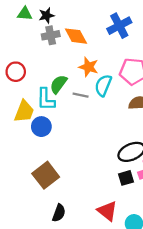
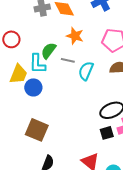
cyan semicircle: (103, 85) -> (86, 71), moved
brown square: (46, 175) -> (37, 130), turned -30

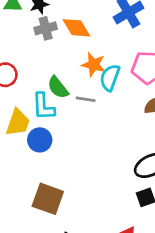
green semicircle: (49, 51) -> (58, 87), turned -72
cyan semicircle: (86, 71) -> (110, 78), moved

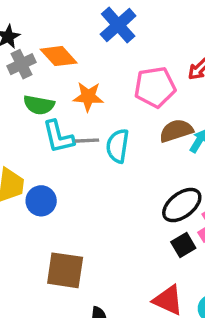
cyan semicircle: (110, 78) -> (118, 146), moved
green semicircle: (58, 87) -> (39, 105), moved, turned -30
cyan L-shape: (43, 107) -> (58, 137), moved

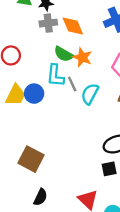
green semicircle: (39, 105) -> (64, 54), moved
gray line: (87, 141) -> (72, 84), turned 48
blue circle: (41, 201) -> (34, 94), moved

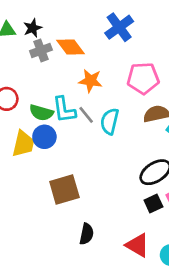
green semicircle: (64, 54) -> (41, 113), moved
brown square: (31, 159) -> (64, 190), moved, turned -30
black semicircle: (40, 197) -> (87, 234), moved

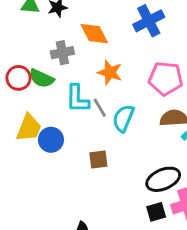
gray cross: (41, 50) -> (62, 53), moved
green semicircle: (41, 113) -> (42, 78), moved
blue circle: (44, 137) -> (51, 140), moved
brown square: (64, 190) -> (98, 160), moved, size x0.6

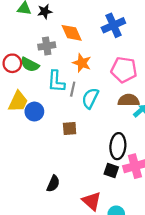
gray line: (100, 108) -> (73, 89), turned 40
black ellipse: (163, 179) -> (118, 146), turned -65
black square: (156, 212) -> (111, 171), turned 32

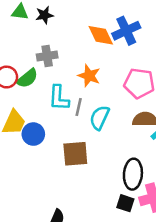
orange diamond: (72, 33) -> (101, 35), moved
green semicircle: (30, 65) -> (27, 78), turned -66
brown square: (70, 128) -> (75, 154), size x1.5

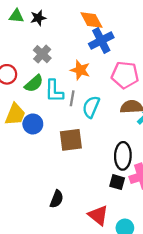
blue cross: (126, 31) -> (101, 41), moved
orange diamond: (101, 35) -> (91, 20), moved
gray cross: (47, 56) -> (42, 54), turned -36
green semicircle: (27, 78) -> (34, 84), moved

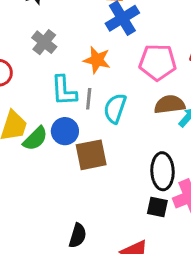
green semicircle: (34, 84) -> (35, 139), moved
blue circle: (33, 124) -> (65, 131), moved

